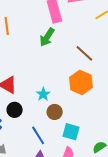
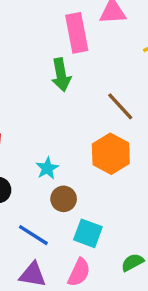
green arrow: (47, 37) -> (61, 75), turned -48
blue line: (38, 135) -> (33, 235), turned -30

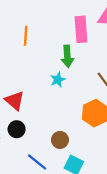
cyan star: (47, 168) -> (58, 80), moved

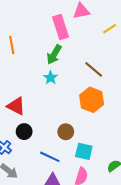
green arrow: (67, 56) -> (54, 55), turned 48

